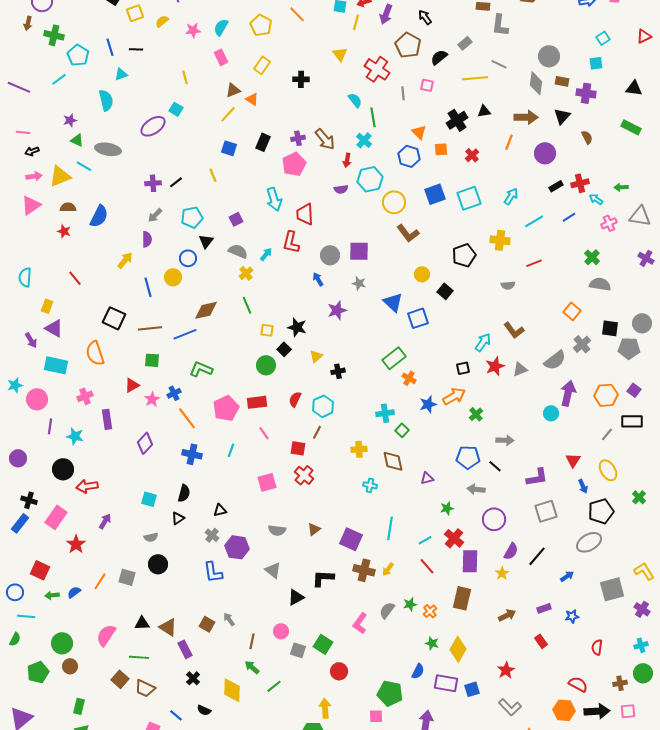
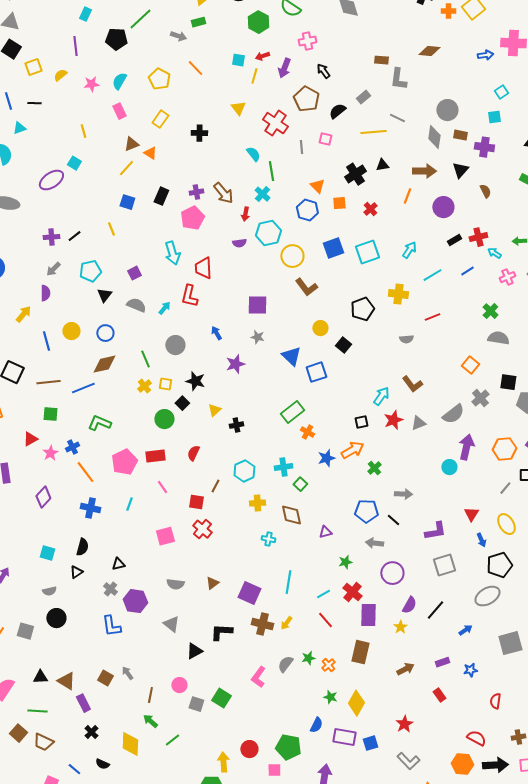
gray circle: (330, 255) -> (175, 345), moved
blue circle: (188, 258) -> (105, 333), moved
yellow cross: (246, 273) -> (144, 386), moved
cyan hexagon: (323, 406) -> (244, 471), moved
red circle: (339, 671) -> (249, 749), moved

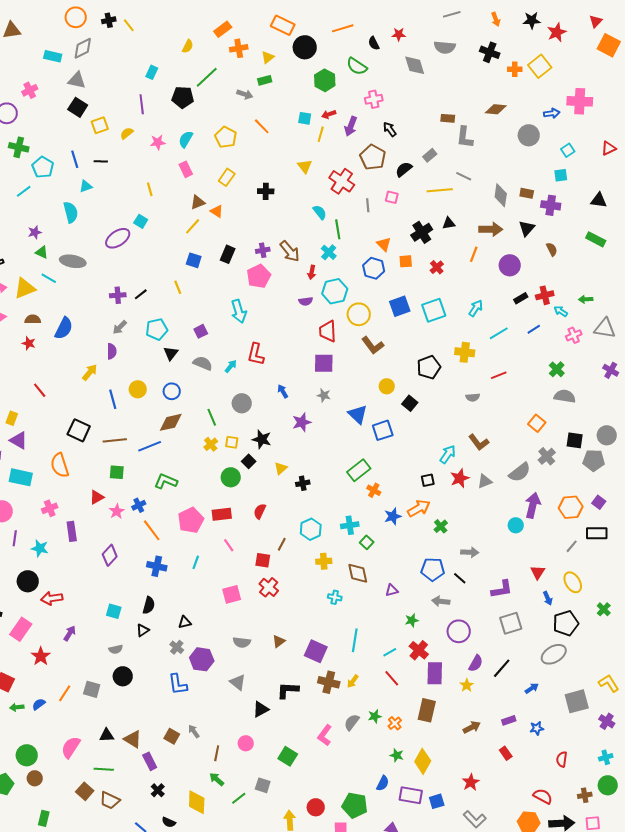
gray circle: (447, 110) -> (529, 135), moved
red trapezoid: (203, 268) -> (328, 331), moved
gray square: (196, 704) -> (263, 785), moved

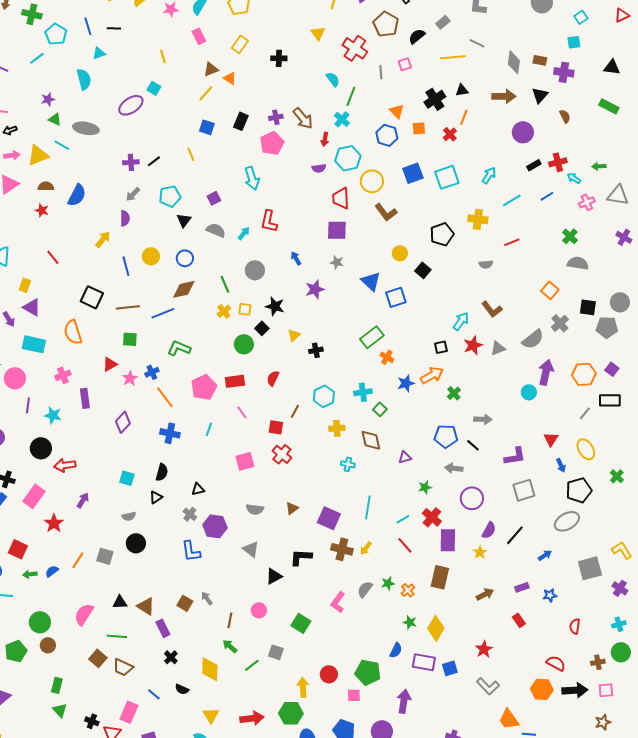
pink square: (392, 197) -> (405, 64), turned -32
green line: (338, 229) -> (351, 96), turned 30
orange line: (474, 254) -> (464, 117), moved

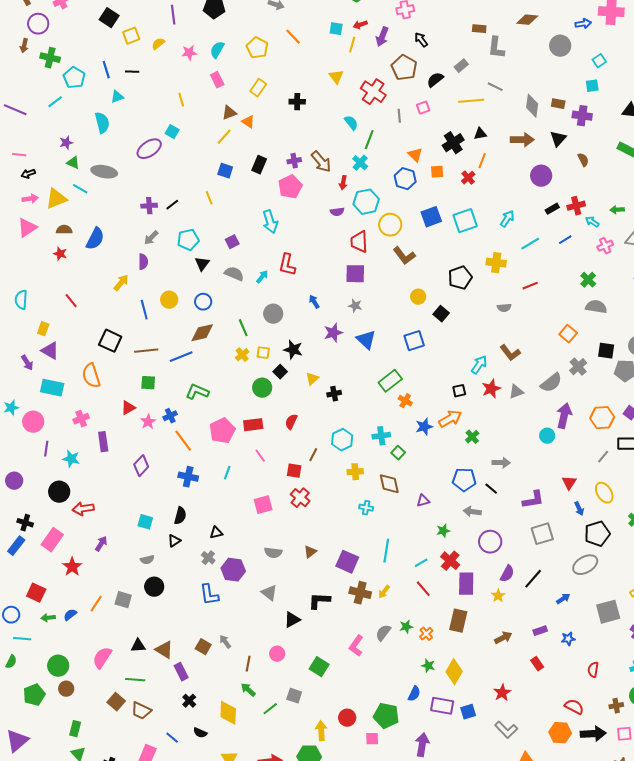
blue triangle: (371, 281) -> (366, 340), moved

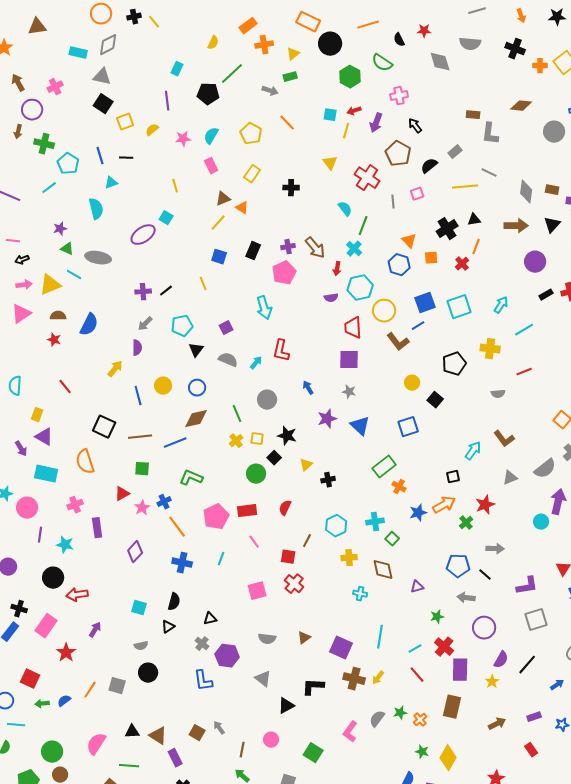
blue line: (565, 240) -> (418, 326), moved
red star: (491, 389) -> (485, 505), moved

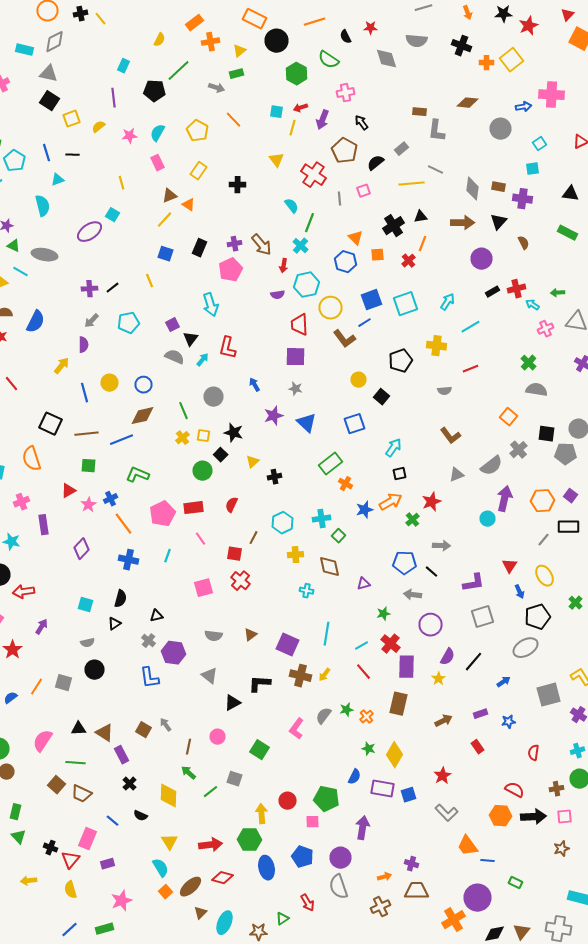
black triangle: (196, 350) -> (190, 339), moved
cyan arrow: (473, 451) -> (394, 448), moved

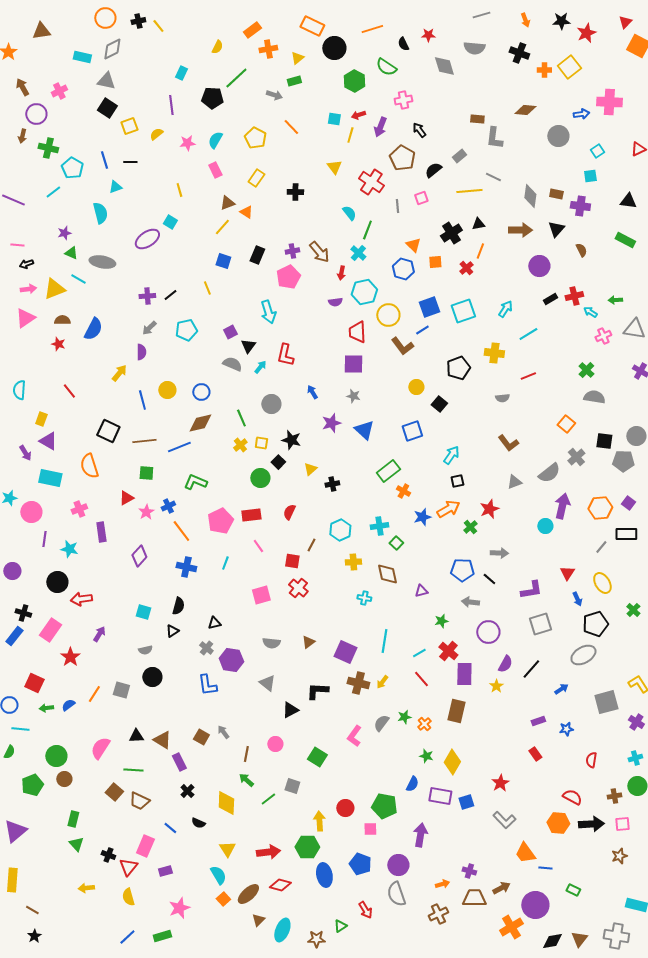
brown arrow: (444, 721) -> (501, 888), moved

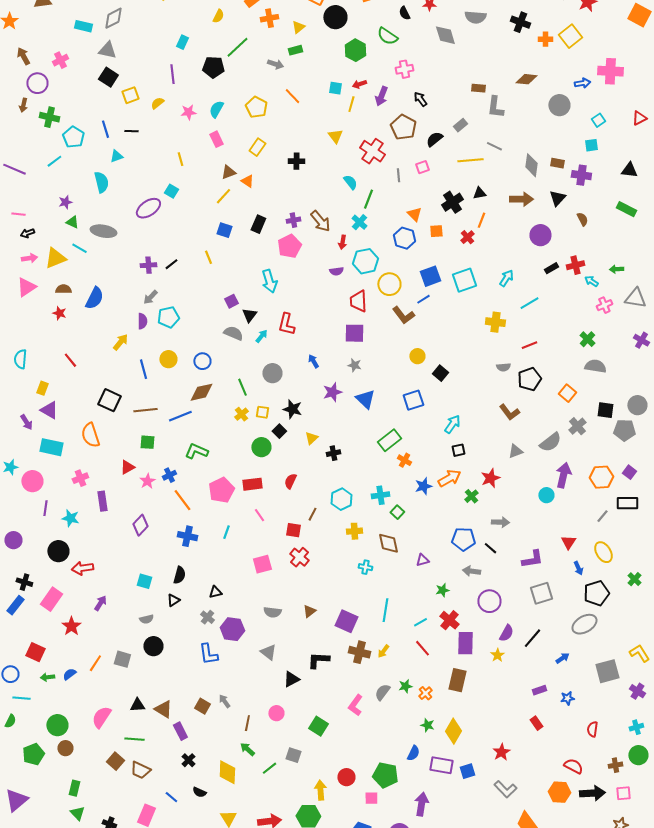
cyan pentagon: (186, 330) -> (168, 317), moved
black pentagon: (458, 368) -> (529, 379), moved

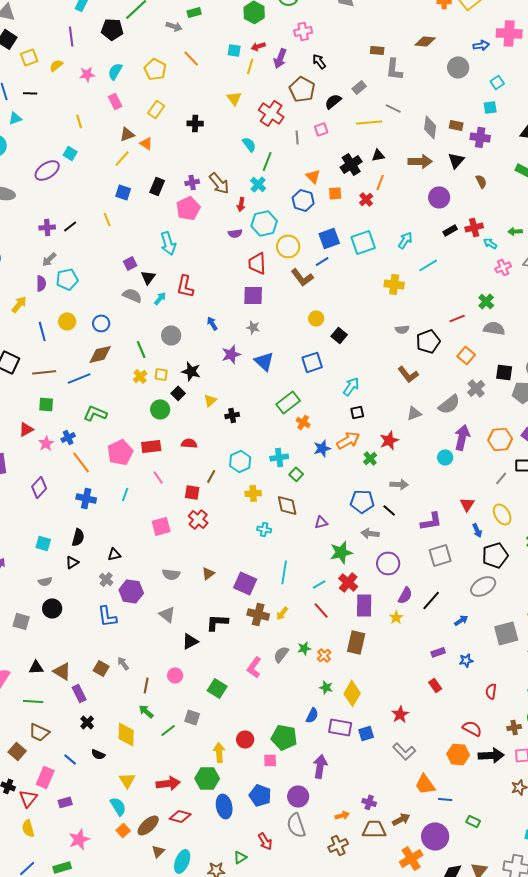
red line: (529, 345) -> (457, 318), moved
red semicircle: (290, 481) -> (189, 443), turned 70
green star: (442, 590) -> (341, 552), size x1.6
brown square: (115, 761) -> (17, 751), moved

